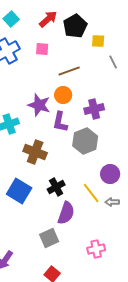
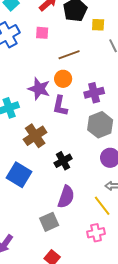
gray hexagon: (85, 141) -> (100, 125), moved
brown cross: (35, 152) -> (35, 136), turned 35
black cross: (56, 187) -> (63, 161), moved
yellow line: (91, 193) -> (102, 206), moved

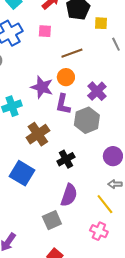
purple cross: (94, 93) -> (97, 91), turned -30
gray hexagon: (100, 125) -> (87, 120), moved
pink cross: (96, 233) -> (99, 231), turned 36

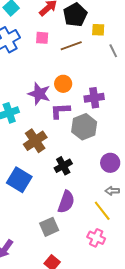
brown line: (72, 53) -> (71, 46), moved
purple cross: (97, 91) -> (94, 98), turned 36
purple L-shape: (63, 104) -> (60, 111), turned 75

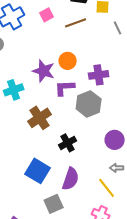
pink square: (42, 38) -> (47, 15), turned -32
blue square: (19, 180) -> (38, 171), moved

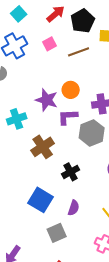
purple semicircle: (71, 179) -> (74, 208), size x0.7

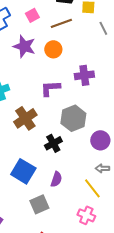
orange circle: (71, 90) -> (53, 49), moved
purple star: (47, 100) -> (24, 46), moved
gray hexagon: (92, 133) -> (73, 118), moved

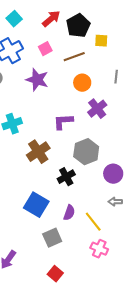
gray line: (103, 28) -> (116, 77), moved, turned 32
orange circle: (53, 49) -> (82, 83), moved
purple cross: (84, 75) -> (97, 109), turned -30
yellow line: (92, 188) -> (93, 222), moved

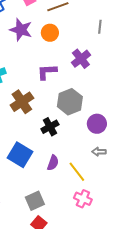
orange circle: (82, 83) -> (50, 33), moved
gray square: (52, 238) -> (35, 201), moved

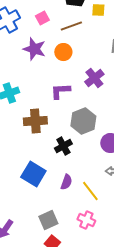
brown cross: (22, 102) -> (35, 121), turned 30
pink cross: (83, 199) -> (86, 220), moved

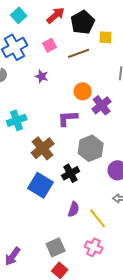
purple star: (34, 49) -> (42, 76), size x0.6
orange circle: (63, 52) -> (83, 91), moved
brown cross: (35, 121) -> (43, 148), turned -35
blue square: (33, 174) -> (41, 185), moved

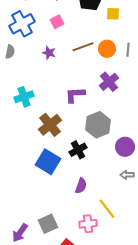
brown line: (79, 53) -> (83, 47), moved
orange circle: (83, 91) -> (107, 49), moved
yellow line: (98, 218) -> (107, 209), moved
gray square: (56, 247) -> (48, 224), moved
pink cross: (94, 247) -> (88, 224), moved, turned -30

